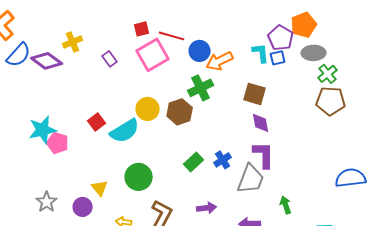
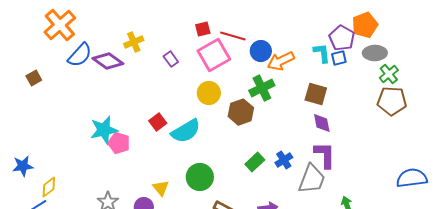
yellow circle: (148, 109) -> (209, 93), moved

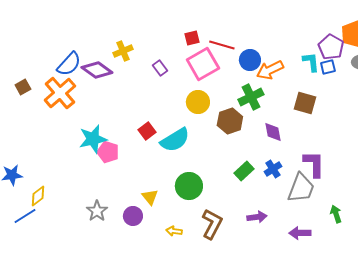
orange cross: (60, 25) -> (60, 93), moved
purple diamond: (322, 123) -> (273, 132), moved

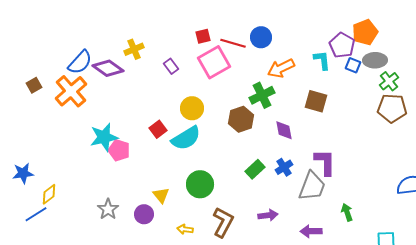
blue circle: (250, 60) -> (261, 37), moved
blue square: (328, 67) -> (353, 65), moved, turned 35
yellow circle: (198, 102) -> (192, 108), moved

